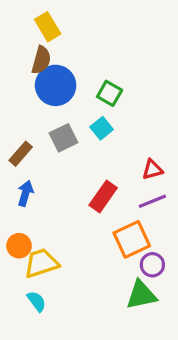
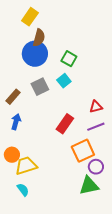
yellow rectangle: (48, 27) -> (30, 17), turned 66
brown semicircle: (41, 60) -> (39, 38), moved

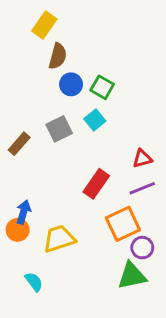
blue circle: (35, 54) -> (71, 84), moved, size x0.6
blue arrow: (16, 122) -> (24, 212), moved
yellow trapezoid: (26, 166) -> (59, 239), moved

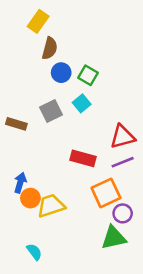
brown rectangle: (19, 144) -> (16, 124), turned 66
red triangle: (142, 159) -> (123, 137), size x1.5
red rectangle: (96, 184) -> (83, 158), turned 70
orange circle: (18, 230) -> (30, 198), moved
cyan semicircle: (34, 282) -> (34, 252), moved

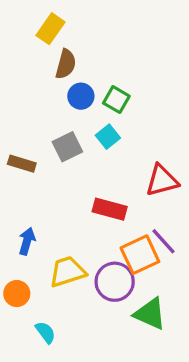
purple line: (123, 162) -> (164, 241), moved, turned 70
orange circle: (30, 198) -> (17, 294), moved
purple circle: (123, 213) -> (115, 282), moved, size x1.5
green triangle: (114, 238) -> (150, 314), turned 36

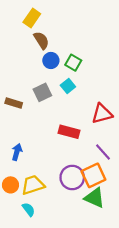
brown semicircle: (66, 64) -> (41, 40), turned -48
orange square: (140, 255) -> (93, 175), moved
yellow trapezoid: (67, 272) -> (33, 185), moved

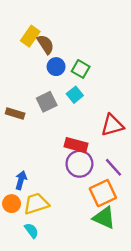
yellow rectangle: (32, 18) -> (30, 36), moved
blue arrow: (17, 152) -> (21, 180), moved
purple circle: (72, 178) -> (79, 164), moved

